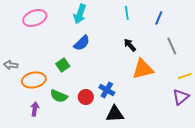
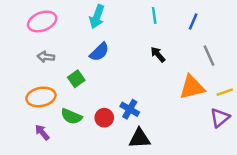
gray arrow: (11, 65) -> (46, 57), moved
orange triangle: (143, 69) -> (192, 87), moved
purple arrow: (35, 109) -> (42, 132), turned -48

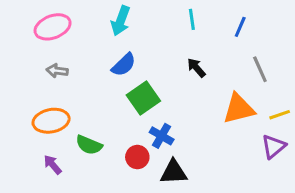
green square: (76, 79) -> (143, 98), moved, size x1.5
red circle: (104, 118) -> (137, 157), moved

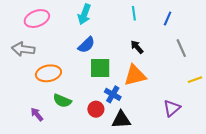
gray arrow: (57, 71) -> (23, 49), moved, size x1.5
green square: (143, 98) -> (100, 68), turned 35
orange triangle: (239, 109) -> (135, 75), moved
orange ellipse: (51, 121) -> (48, 73), moved
purple triangle: (274, 146) -> (172, 108), moved

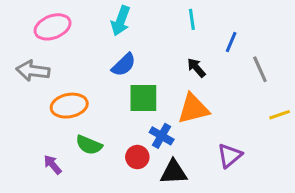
blue line: (168, 19) -> (231, 42), moved
purple triangle: (172, 108) -> (230, 156), moved

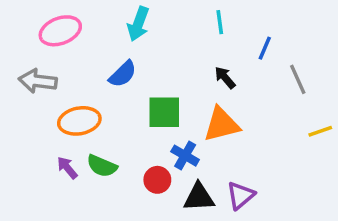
blue semicircle: (124, 65) -> (123, 74), moved
purple triangle: (230, 156) -> (241, 195), moved
purple arrow: (53, 165) -> (67, 168), moved

